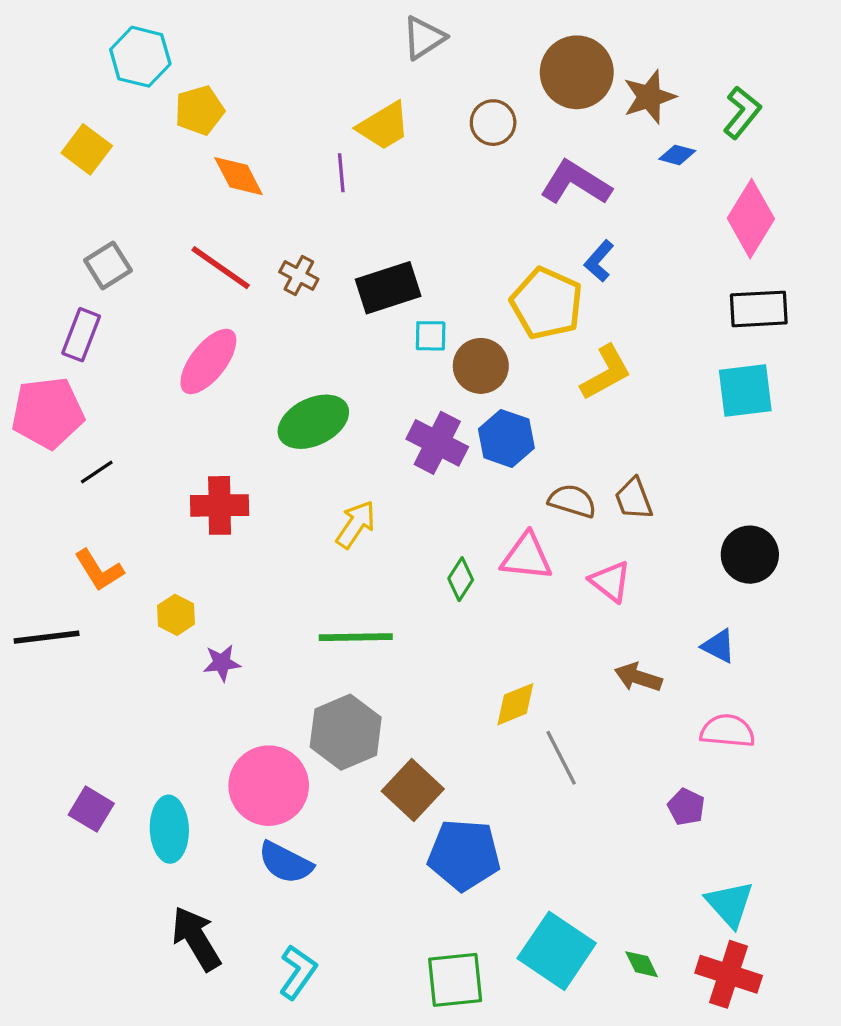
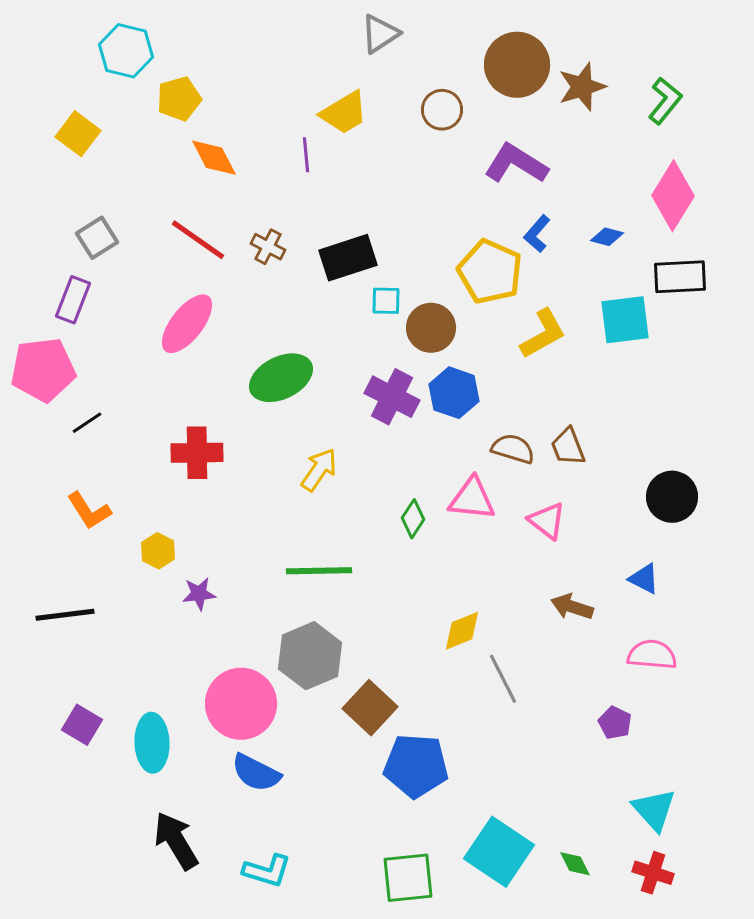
blue diamond: (677, 155) -> (607, 237), moved
cyan square: (745, 390) -> (625, 320), moved
black line: (47, 637) -> (65, 615), moved
cyan L-shape: (298, 972) -> (267, 871), turned 72
red cross: (729, 974) -> (653, 873), size x0.7

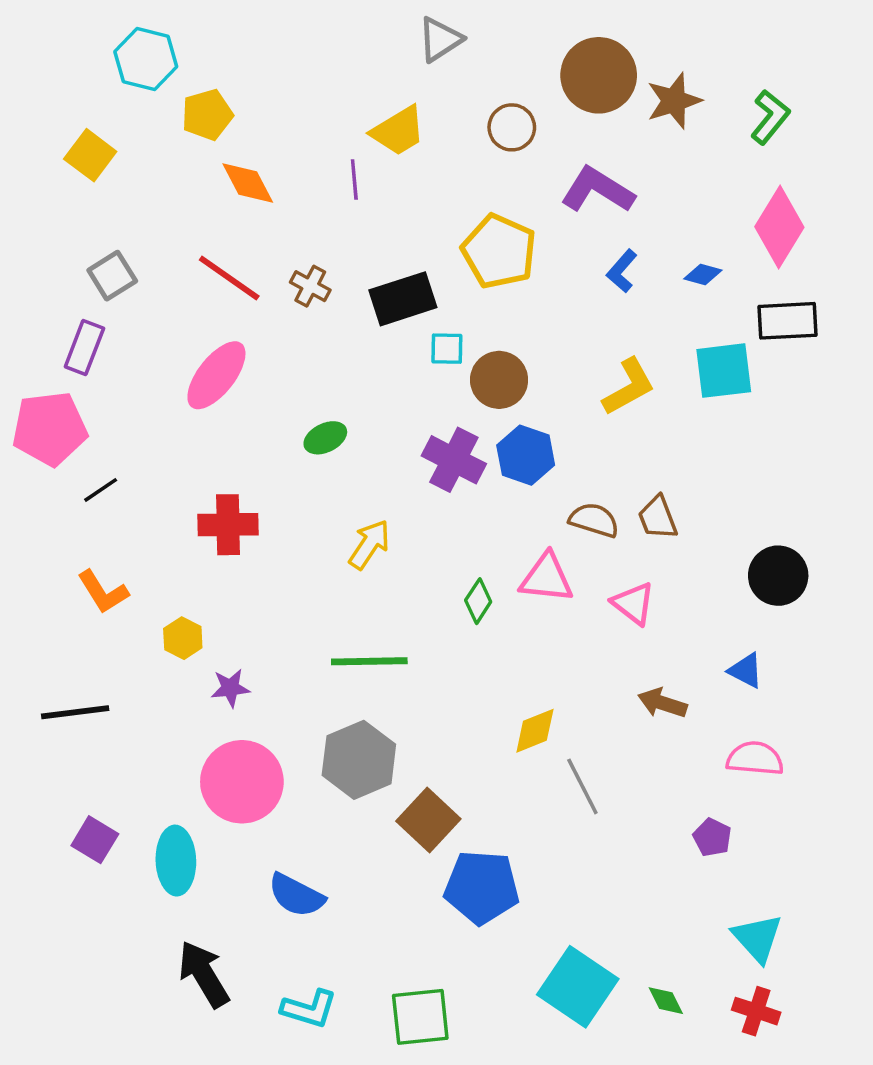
yellow pentagon: (490, 272) -> (499, 251), moved
green ellipse: (281, 378) -> (325, 438), size x0.6
pink circle: (241, 704) -> (242, 782), moved
green square: (408, 878) -> (420, 1017), moved

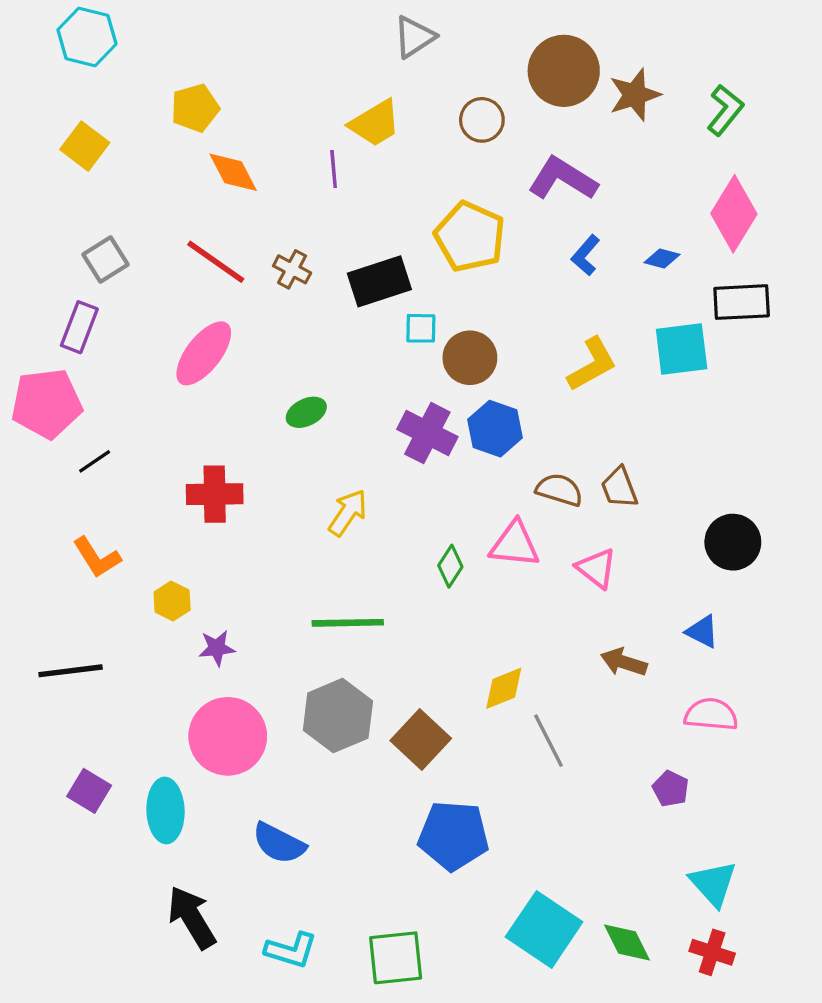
cyan hexagon: (146, 59) -> (87, 37), moved
brown square: (428, 820) -> (421, 740), moved
green diamond: (666, 1001) -> (627, 943), size x1.4

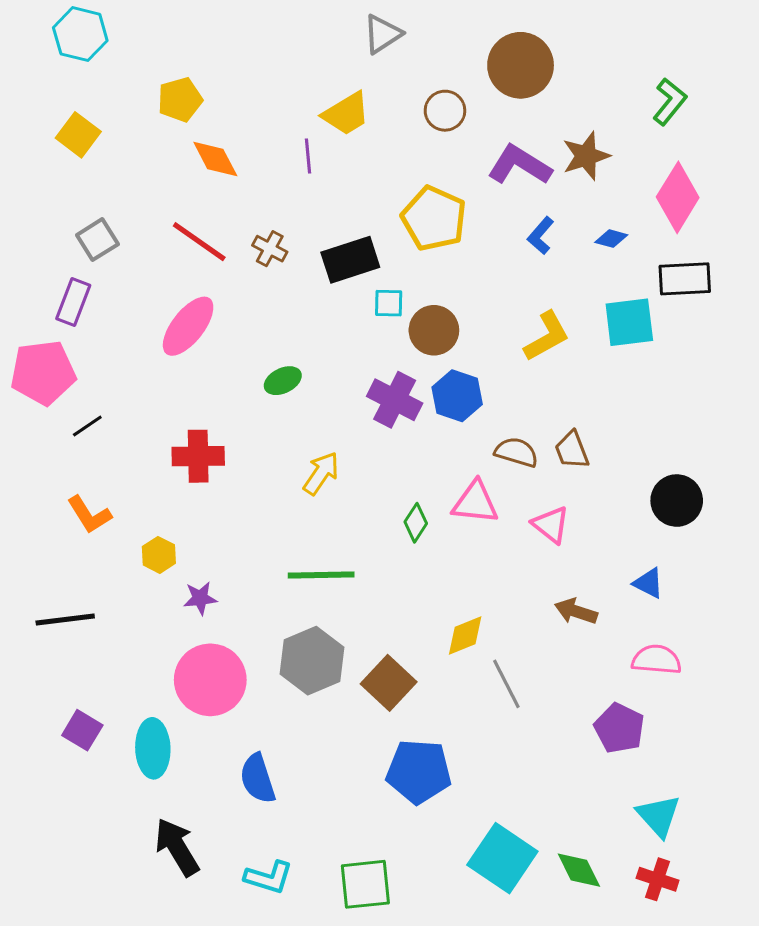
brown star: (635, 95) -> (586, 156), moved
purple pentagon: (671, 789) -> (619, 728), size x1.5
blue semicircle: (279, 843) -> (258, 779), turned 45

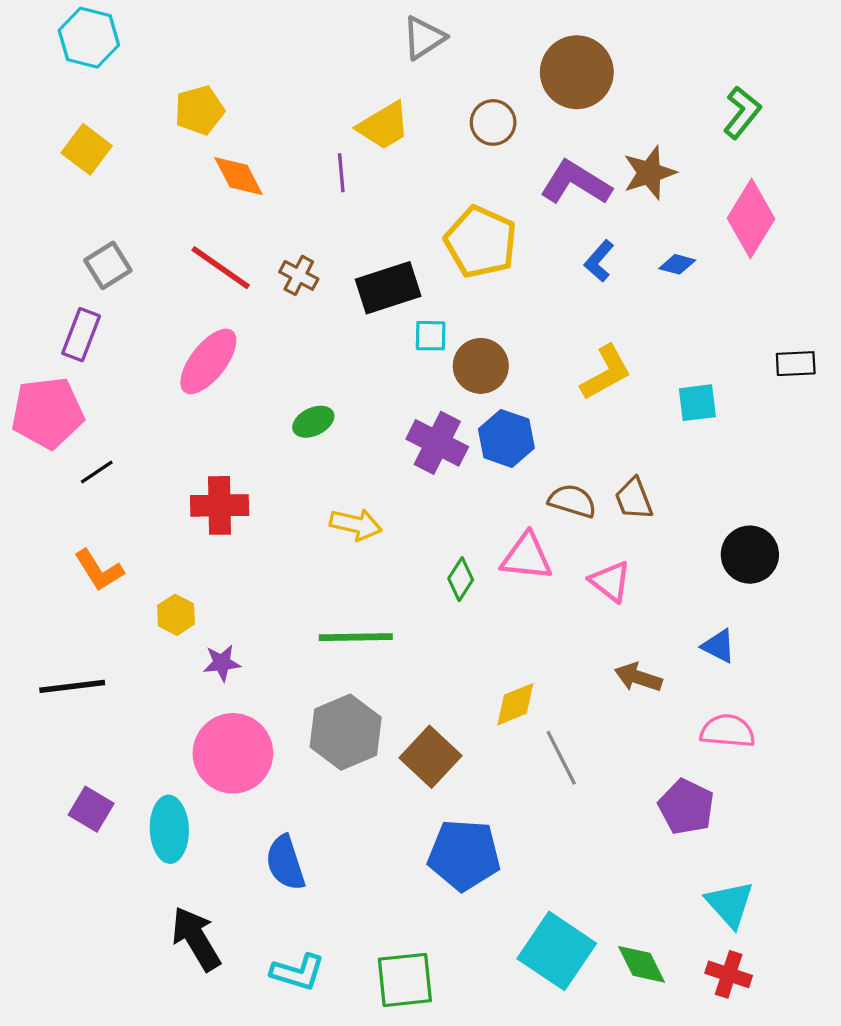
black rectangle: (685, 279) -> (796, 364), moved, size x0.7
cyan square: (629, 322) -> (697, 403), moved, size x0.7
yellow arrow: (321, 473) -> (356, 524), turned 69

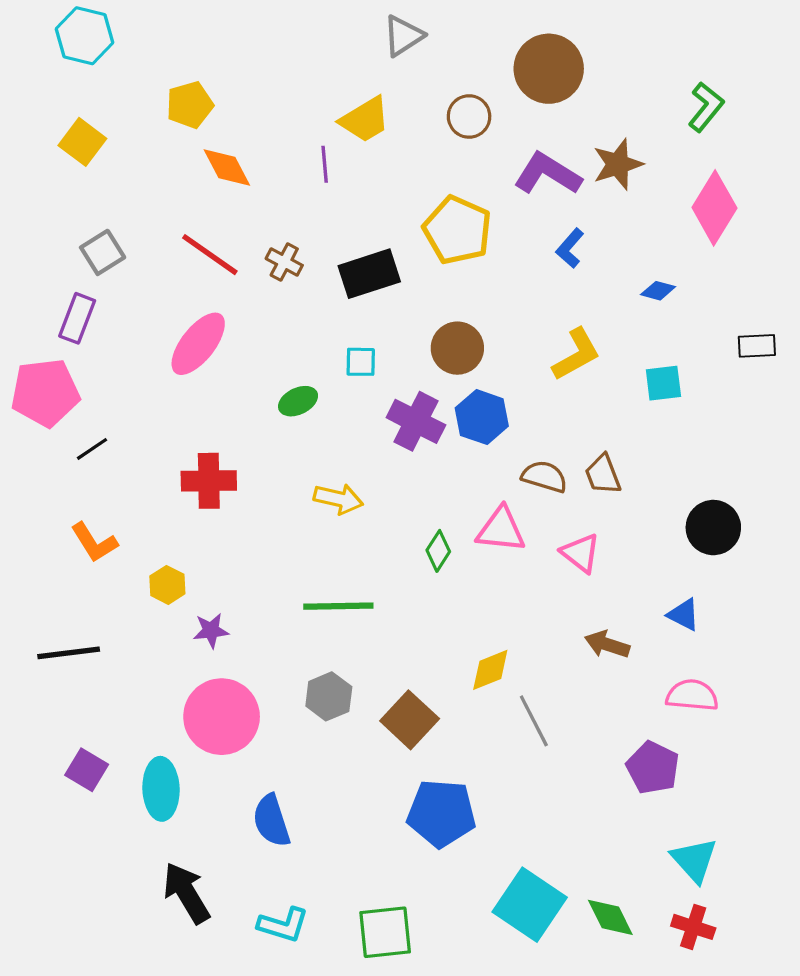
blue diamond: (677, 264) -> (658, 291), moved
cyan square: (431, 336) -> (361, 362), moved
gray hexagon: (346, 732) -> (329, 696), size x0.7

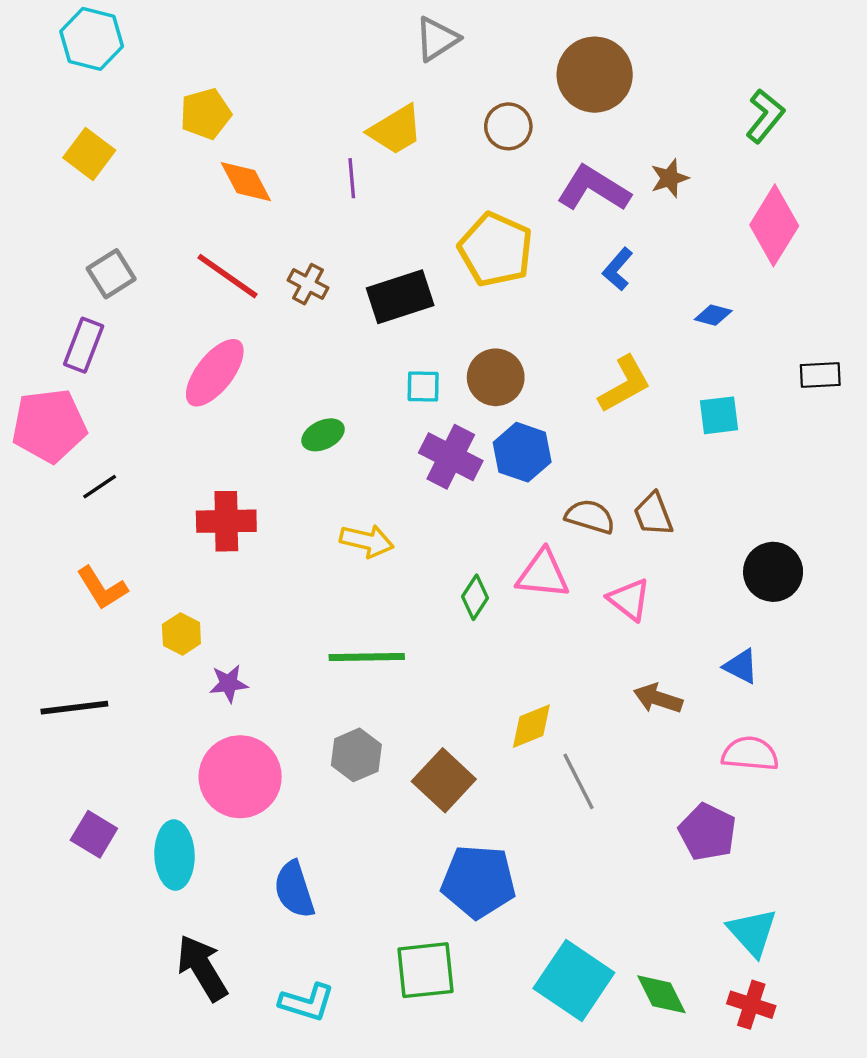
brown star: (618, 164) -> (669, 178), size x0.7
cyan square: (361, 362) -> (423, 387), moved
green square: (385, 932) -> (425, 970), moved

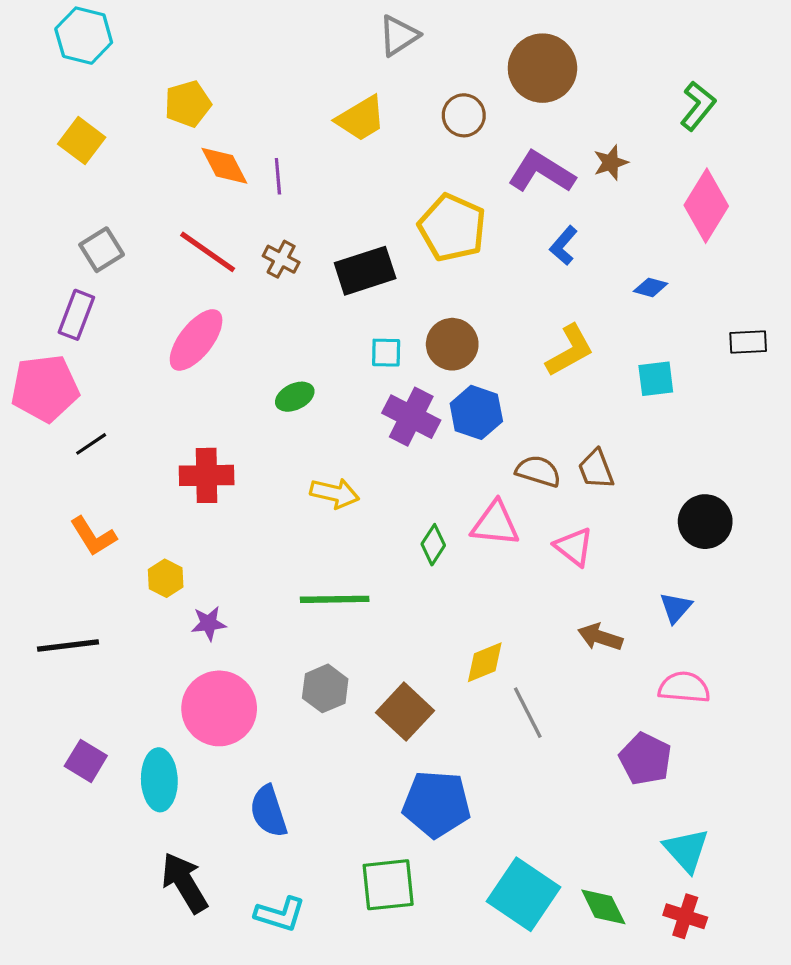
purple line: (352, 178) -> (278, 176), moved
blue triangle: (741, 666) -> (676, 608), turned 44

